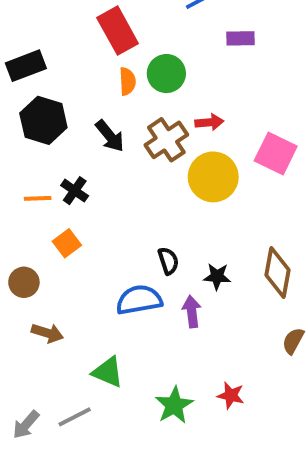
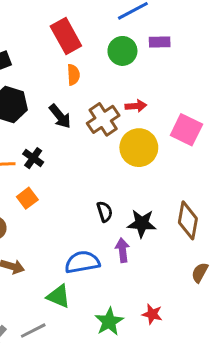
green circle: (166, 74) -> (122, 51), moved
black star: (217, 276) -> (142, 223), size x1.4
blue semicircle: (139, 300) -> (82, 262), moved

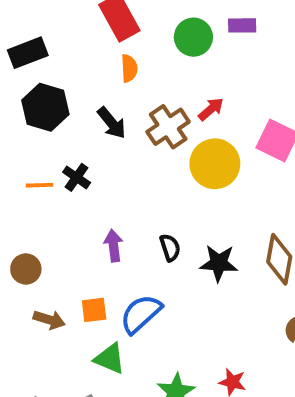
red arrow: (136, 106) -> (211, 109), turned -36
orange square: (27, 198) -> (94, 310), moved, turned 30
purple arrow: (122, 250) -> (114, 246), moved
blue semicircle: (82, 262) -> (141, 314), turned -32

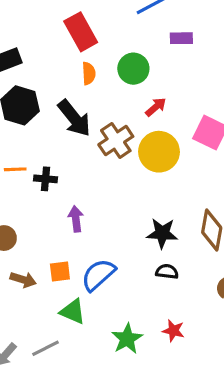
green circle: (193, 37) -> (133, 69), moved
black arrow: (112, 123) -> (74, 118), size x1.4
brown cross: (168, 127) -> (116, 141), moved
black cross: (77, 177) -> (46, 179), moved, turned -30
black semicircle: (170, 248) -> (167, 272), moved, turned -65

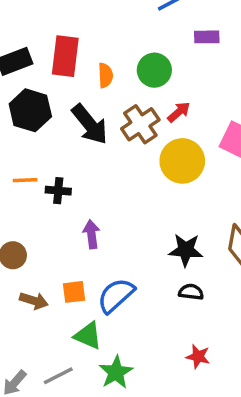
red rectangle: (81, 32) -> (65, 56), moved, turned 36
brown cross: (116, 141) -> (140, 124), moved
green star: (127, 339) -> (116, 372), moved

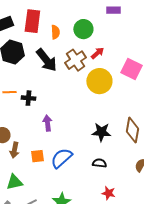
black semicircle: (191, 292) -> (99, 163), moved
brown arrow: (34, 301) -> (14, 150), moved, turned 84
green triangle: (88, 336) -> (14, 182), moved, turned -36

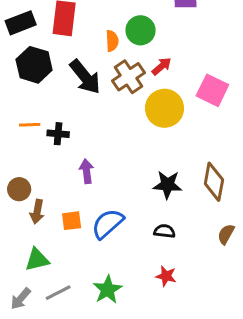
orange semicircle: (55, 32) -> (112, 41), moved
red star: (108, 193) -> (166, 276), moved

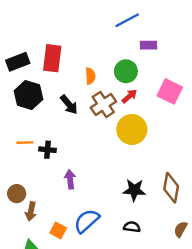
green circle: (141, 30) -> (126, 71), moved
black arrow: (85, 77) -> (69, 105), size x0.7
pink square: (212, 90) -> (170, 91), moved
orange square: (72, 221) -> (58, 230), moved, turned 35

